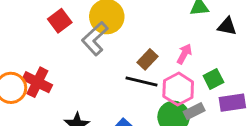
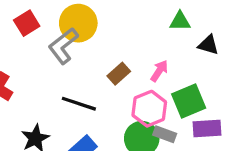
green square: (213, 79) -> (189, 101), size x1.5
black line: (142, 81) -> (79, 104), moved
gray rectangle: (194, 111) -> (165, 134), turned 42

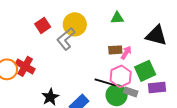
green triangle: (180, 21) -> (117, 18), moved
black triangle: (208, 45) -> (156, 35), size x1.6
brown rectangle: (119, 74) -> (115, 50), moved, turned 40
black line: (79, 104) -> (105, 82), moved

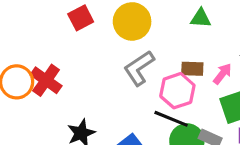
gray L-shape: (66, 39) -> (139, 68), moved
pink arrow: (126, 53) -> (222, 74), moved
pink hexagon: (121, 76) -> (177, 91), moved

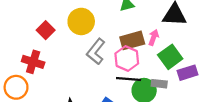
brown rectangle: (192, 69) -> (132, 40), size x1.5
red cross: (46, 80) -> (33, 62), moved

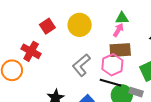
pink arrow: (154, 37) -> (118, 30), moved
gray L-shape: (96, 52) -> (81, 65), moved

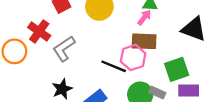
gray L-shape: (81, 65) -> (64, 49), moved
black line: (110, 83) -> (114, 66), moved

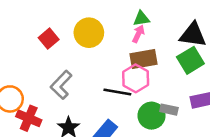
red cross: (39, 31) -> (29, 118), moved
green square: (177, 69) -> (190, 60), moved

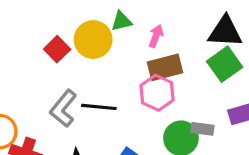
green triangle: (141, 19) -> (121, 21), moved
red square: (49, 39) -> (57, 49), moved
black line: (117, 92) -> (99, 107), moved

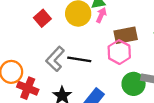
pink arrow: (156, 36) -> (101, 15), moved
red square: (57, 49) -> (42, 18), moved

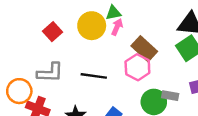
brown rectangle: (126, 35) -> (144, 49), turned 55
gray L-shape: (55, 59) -> (50, 73), moved, turned -130

